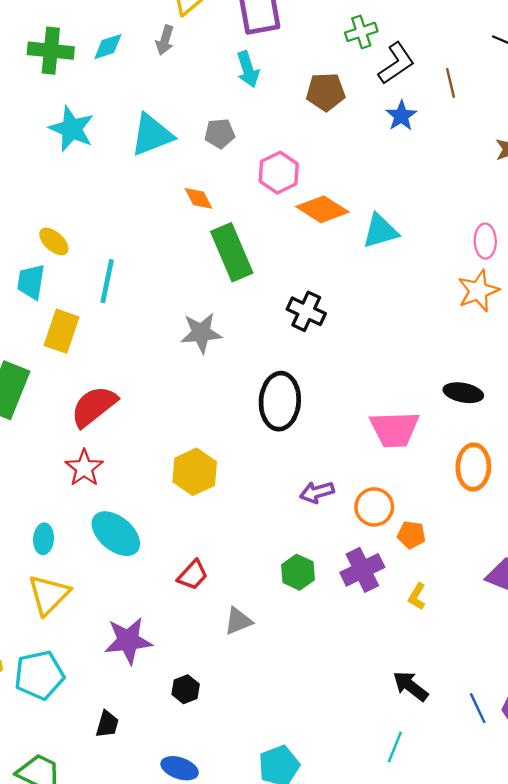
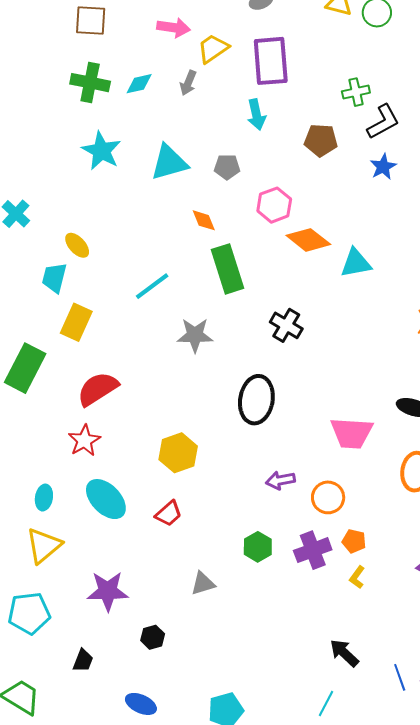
cyan line: (107, 281) -> (152, 286), moved, turned 36
orange pentagon: (411, 535) -> (354, 541), moved
red trapezoid: (193, 575) -> (169, 514), moved

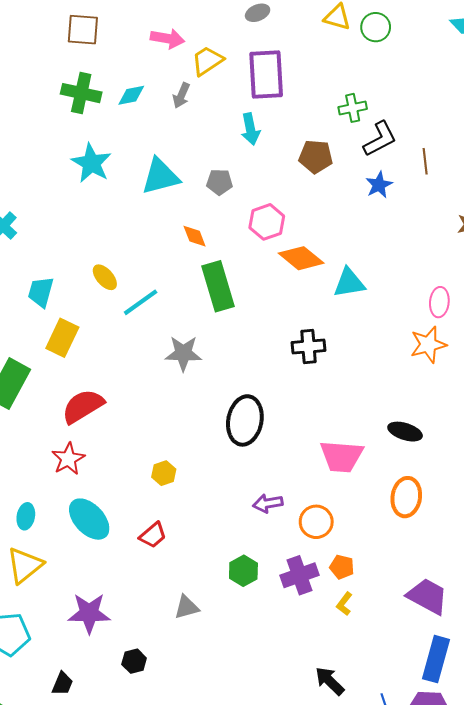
yellow ellipse: (77, 245) -> (105, 277), moved
black cross: (286, 325) -> (308, 346), moved, turned -36
yellow hexagon: (178, 453) -> (164, 473), size x0.6

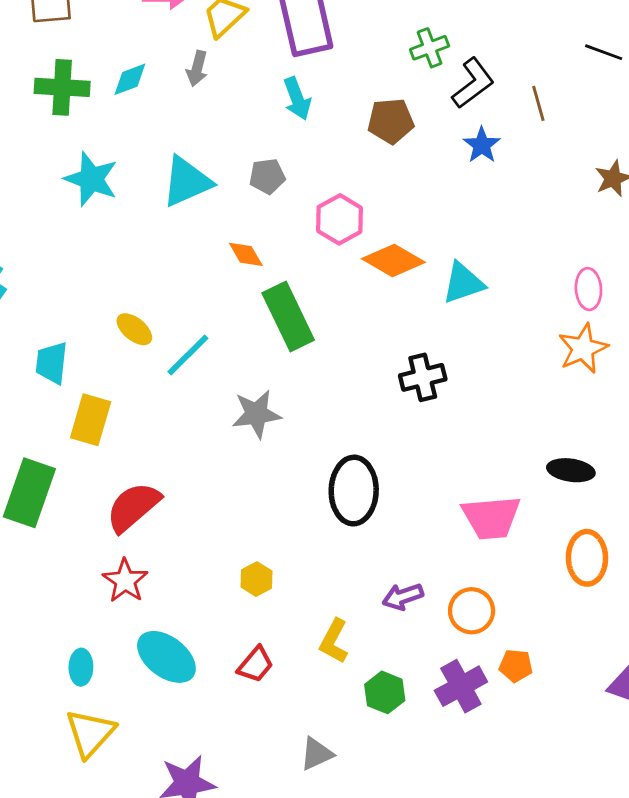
yellow L-shape: (344, 604) -> (334, 641), moved, size x1.4

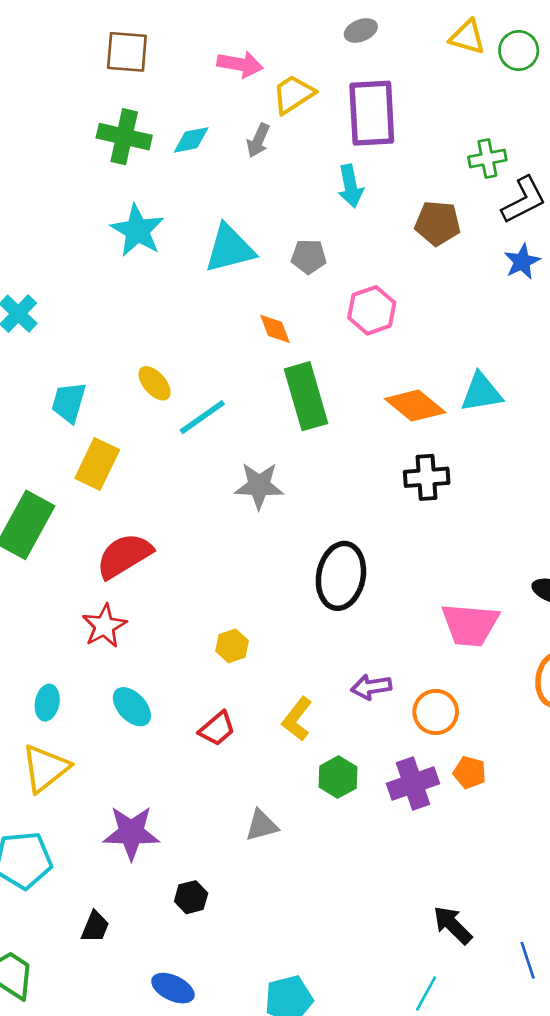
orange diamond: (393, 261) -> (415, 406), moved
cyan ellipse: (166, 657) -> (132, 707), size x0.7

